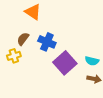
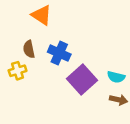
brown semicircle: (23, 39) -> (29, 49), turned -48

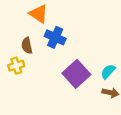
blue cross: (59, 53) -> (55, 37), moved
cyan semicircle: (116, 77) -> (108, 71), turned 119

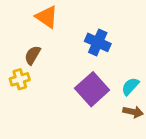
blue cross: (55, 37) -> (98, 42), moved
brown semicircle: (27, 46) -> (33, 55), turned 42

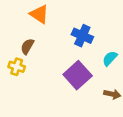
yellow cross: (20, 79) -> (17, 67), turned 35
cyan semicircle: (130, 86) -> (110, 58), moved

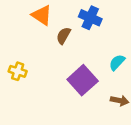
blue cross: (82, 36) -> (90, 18), moved
brown semicircle: (27, 46) -> (63, 36), moved

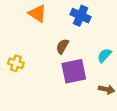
brown semicircle: (63, 36) -> (62, 46), moved
purple square: (83, 80) -> (74, 71), turned 30

